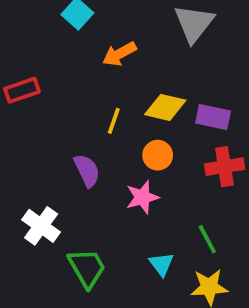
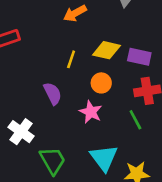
pink star: (142, 197) -> (91, 112), turned -30
green line: (207, 239) -> (135, 120), moved
cyan triangle: (161, 264) -> (104, 158), size x1.6

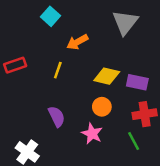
yellow line: (71, 59) -> (58, 70), moved

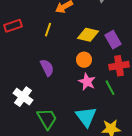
purple rectangle: (137, 82) -> (113, 40), turned 48
pink star: (92, 134) -> (87, 82), moved

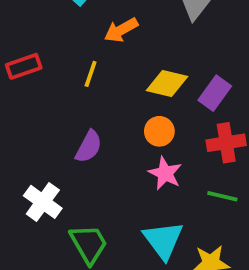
purple rectangle: (113, 40) -> (215, 93), turned 66
purple semicircle: (47, 68) -> (89, 147), turned 54
green line: (110, 88) -> (222, 196), moved, turned -49

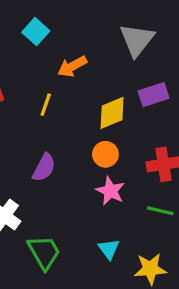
yellow diamond: (167, 84) -> (112, 113), turned -36
purple rectangle: (215, 93) -> (154, 95), moved, turned 36
cyan triangle: (163, 240) -> (109, 249), size x0.6

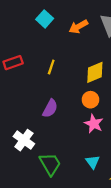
orange arrow: (72, 66) -> (78, 27), moved

